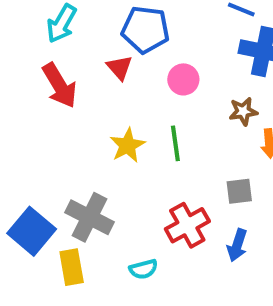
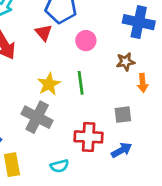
gray cross: (90, 217) -> (37, 117), moved
red cross: (187, 225) -> (89, 137), turned 32
blue arrow: (237, 245) -> (122, 150), turned -138

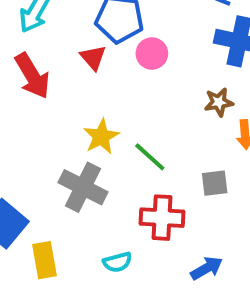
pink circle: (86, 41) -> (152, 54), moved
green line: (81, 83) -> (150, 157), moved, turned -40
blue arrow: (122, 150) -> (207, 268), moved

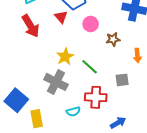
pink circle: (152, 54) -> (91, 24), moved
brown star: (219, 102) -> (113, 39), moved
cyan semicircle: (117, 262) -> (73, 112), moved

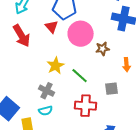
pink circle: (91, 24) -> (81, 34), size x1.6
gray cross: (56, 82) -> (47, 91), size x0.7
cyan semicircle: (73, 112) -> (46, 111), moved

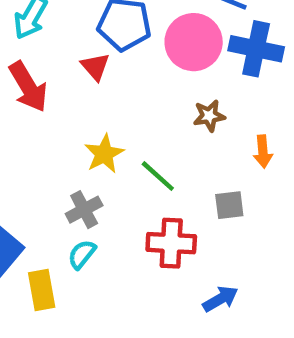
pink circle: (81, 34) -> (194, 42), moved
gray cross: (47, 91) -> (84, 210), turned 35
cyan semicircle: (46, 111) -> (82, 254), turned 144

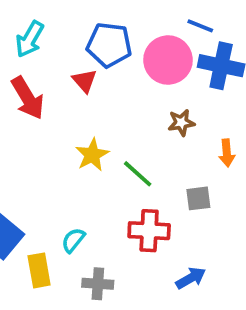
gray cross: (84, 210) -> (98, 284), moved, turned 32

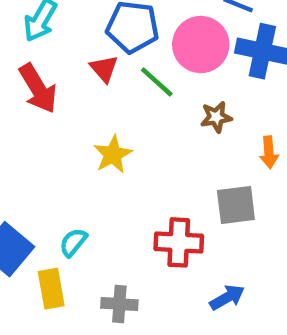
green line: (138, 174) -> (157, 82), moved
gray square: (198, 198) -> (236, 205), size x1.4
cyan semicircle: (73, 240) -> (73, 242), moved

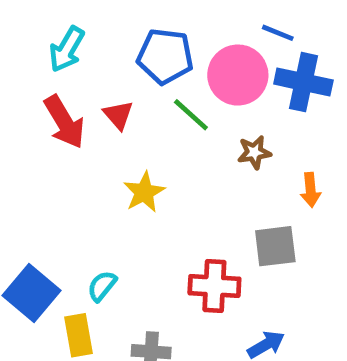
red triangle: (104, 69) -> (118, 115), moved

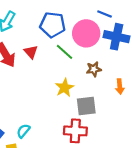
yellow star: (144, 192) -> (65, 88), moved
gray square: (275, 246) -> (86, 106), moved

